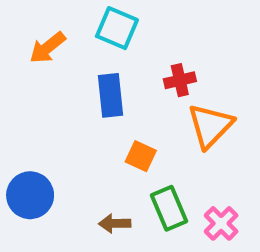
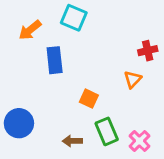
red cross: (180, 80) -> (148, 51), moved
blue rectangle: (110, 95) -> (55, 60), moved
orange triangle: (210, 126) -> (133, 79), size x0.6

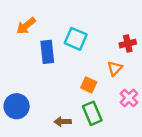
cyan square: (74, 18) -> (76, 39), moved
orange square: (89, 99) -> (89, 85), moved
pink cross: (139, 141) -> (129, 98), moved

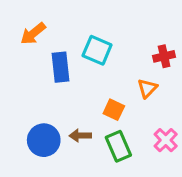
pink cross: (129, 98) -> (166, 140), moved
blue circle: (17, 106) -> (44, 140), moved
brown arrow: (63, 122) -> (80, 136), moved

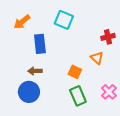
cyan square: (97, 50) -> (64, 20), moved
orange triangle: (147, 88) -> (97, 58), turned -32
brown arrow: (80, 136) -> (35, 71), moved

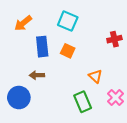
orange triangle: (97, 58) -> (95, 76), moved
orange square: (75, 72) -> (68, 51), moved
blue circle: (29, 92) -> (19, 98), moved

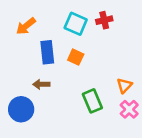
red cross: (114, 39) -> (104, 20), moved
orange triangle: (95, 76) -> (124, 86), moved, turned 32
green rectangle: (83, 102) -> (92, 101), moved

